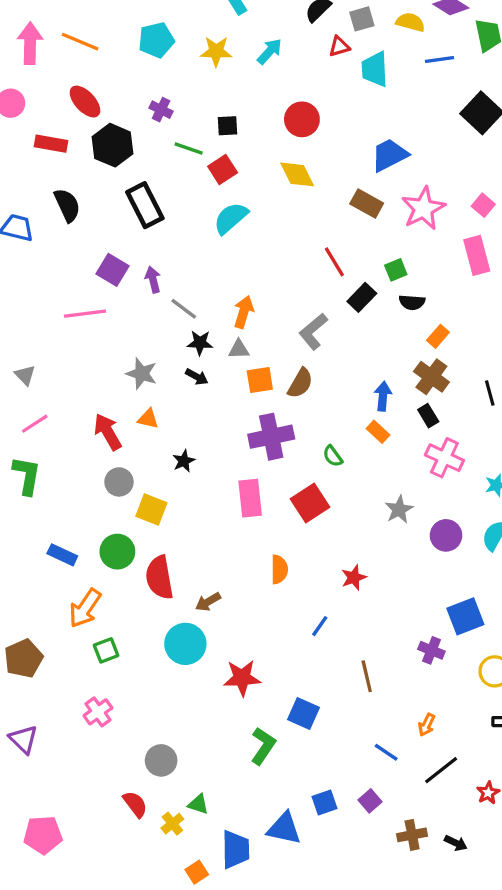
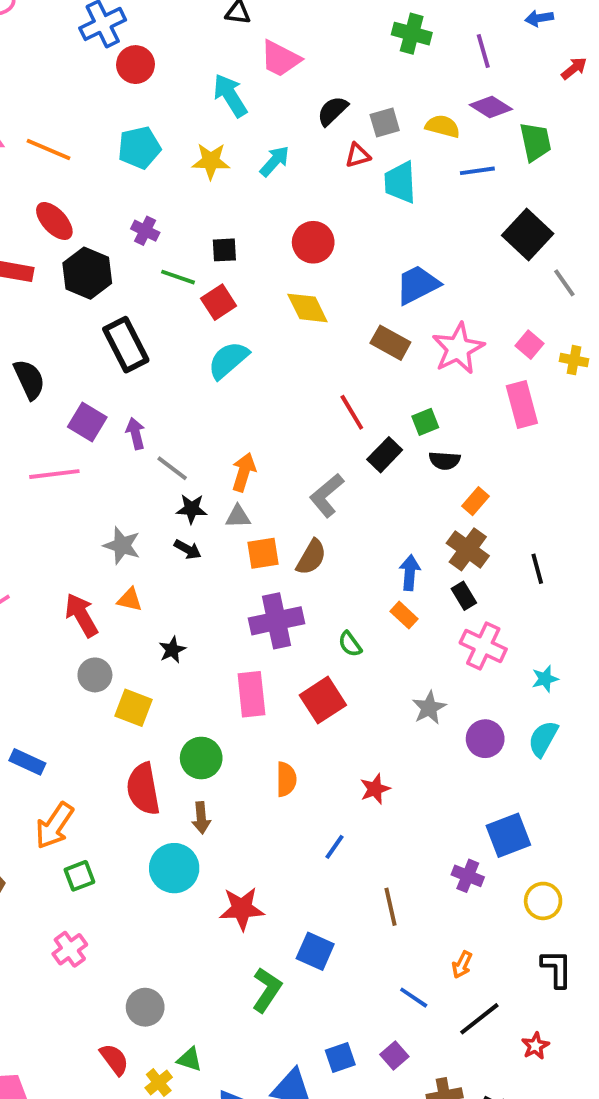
black semicircle: (67, 205) -> (29, 379), moved
green circle: (117, 552) -> (201, 758), moved
brown arrow: (208, 602) -> (201, 818), turned -65

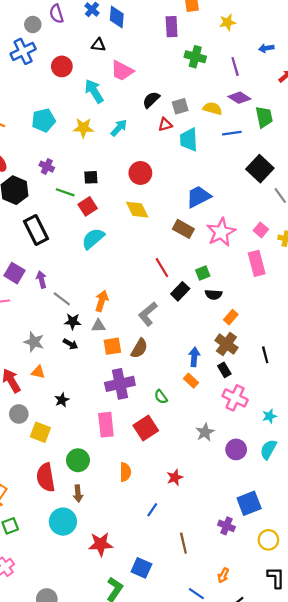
red circle: (135, 65) -> (62, 66), moved

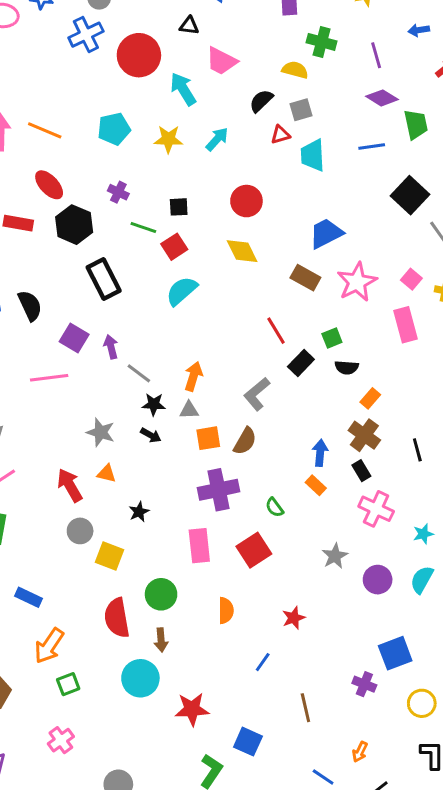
red circle: (62, 66) -> (139, 55), size x1.5
yellow semicircle: (212, 108) -> (295, 70), moved

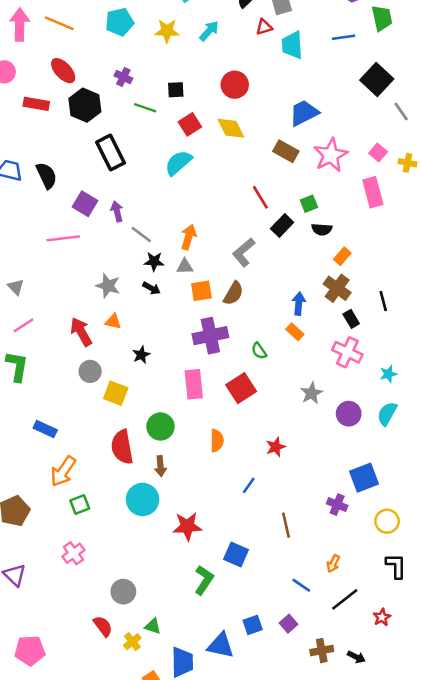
red square: (174, 247) -> (190, 124), moved
black rectangle: (361, 471) -> (351, 319), moved

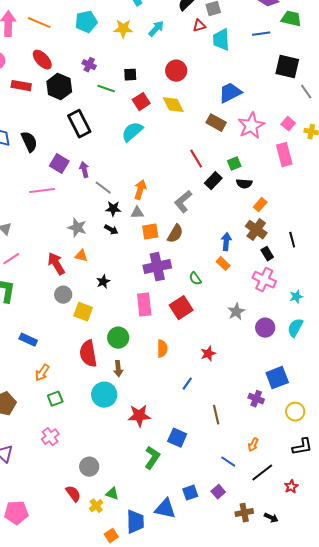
green trapezoid: (382, 18) -> (291, 19), turned -65
black square: (377, 80) -> (287, 67), turned -30
orange arrow: (63, 471) -> (42, 373), size x0.7
black L-shape: (396, 566) -> (302, 447), turned 80

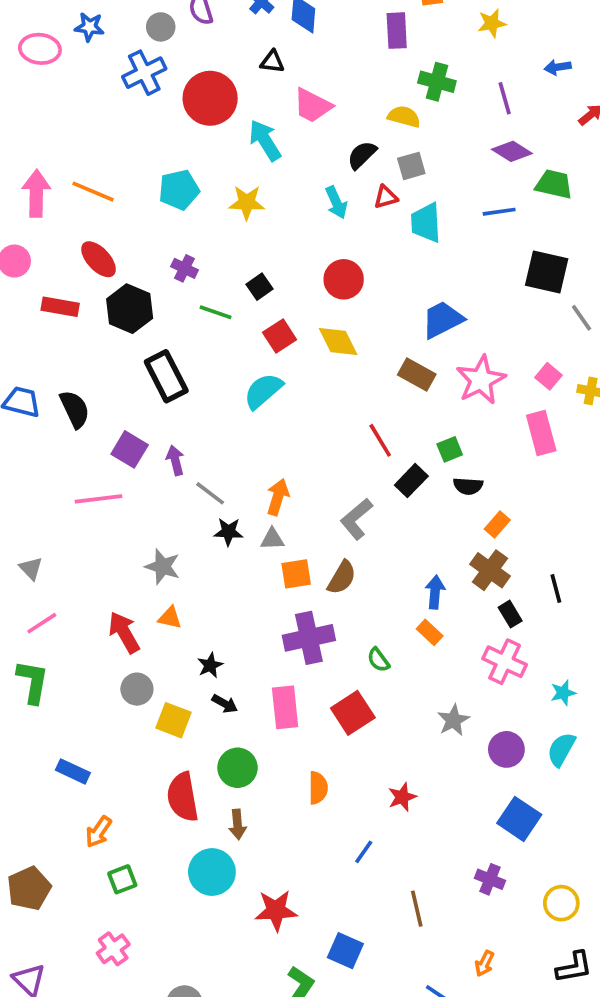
cyan arrow: (156, 29) -> (336, 203), moved, turned 114
black square: (130, 75) -> (259, 287), turned -32
black arrow: (111, 230) -> (225, 704), moved
blue square: (277, 378) -> (519, 819), moved, turned -35

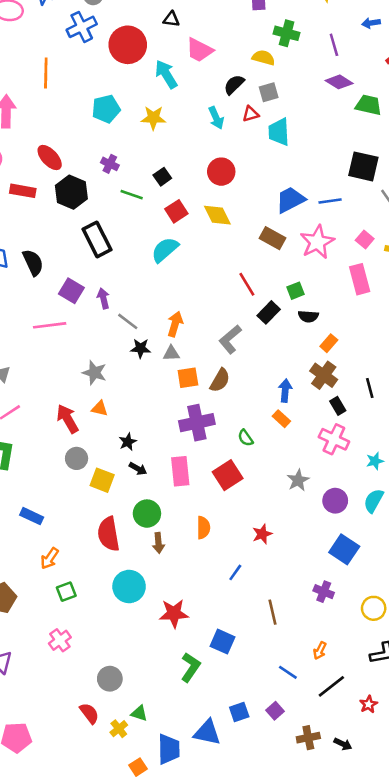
orange line: (93, 192) -> (46, 73), moved, turned 68
blue line: (499, 212) -> (330, 201), moved
brown arrow: (238, 824) -> (158, 543), moved

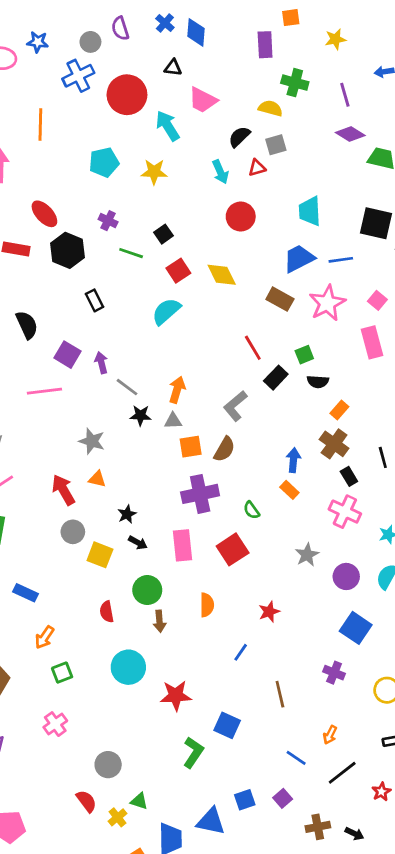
cyan trapezoid: (279, 132) -> (310, 211), moved
red circle: (221, 172) -> (241, 217), moved
black rectangle: (97, 239) -> (95, 300), size x0.6
red semicircle: (109, 534) -> (107, 612), size x0.6

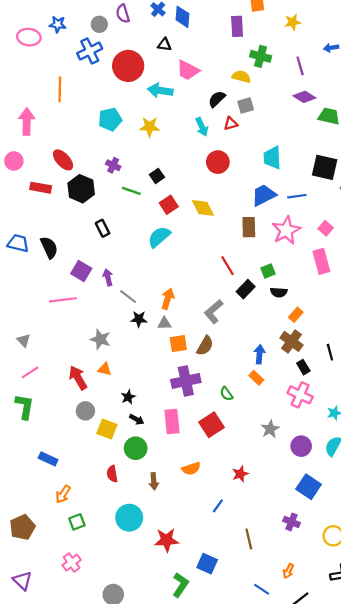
cyan arrow: (168, 126) -> (160, 90), turned -50
brown rectangle: (280, 299) -> (249, 227), turned 60
green circle: (147, 590) -> (136, 448), moved
orange semicircle: (207, 605) -> (191, 469), turned 72

